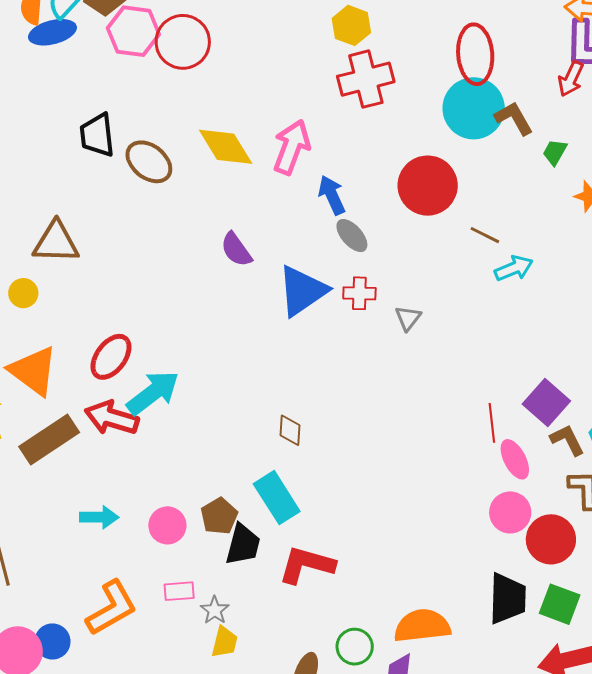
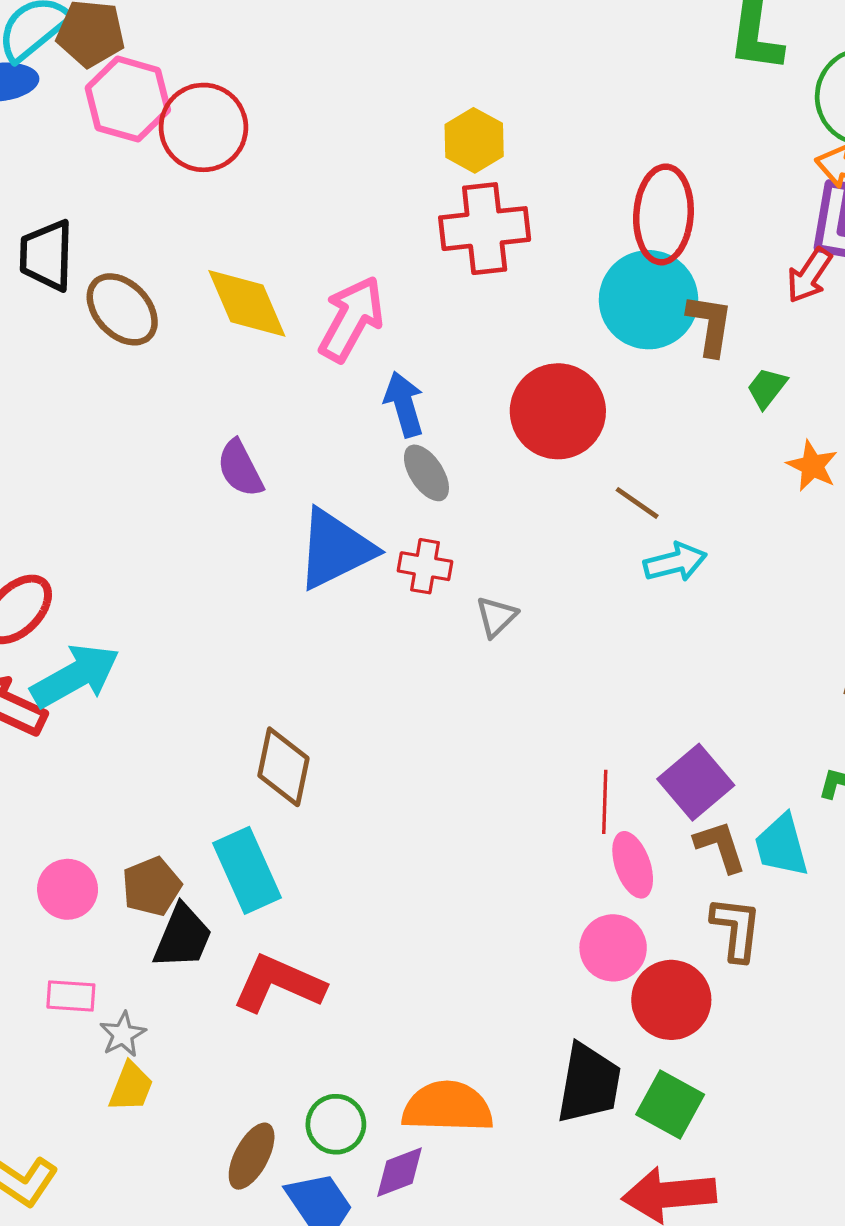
brown L-shape: (514, 118) -> (710, 325), turned 30
brown diamond: (290, 430) -> (283, 767), size x1.5

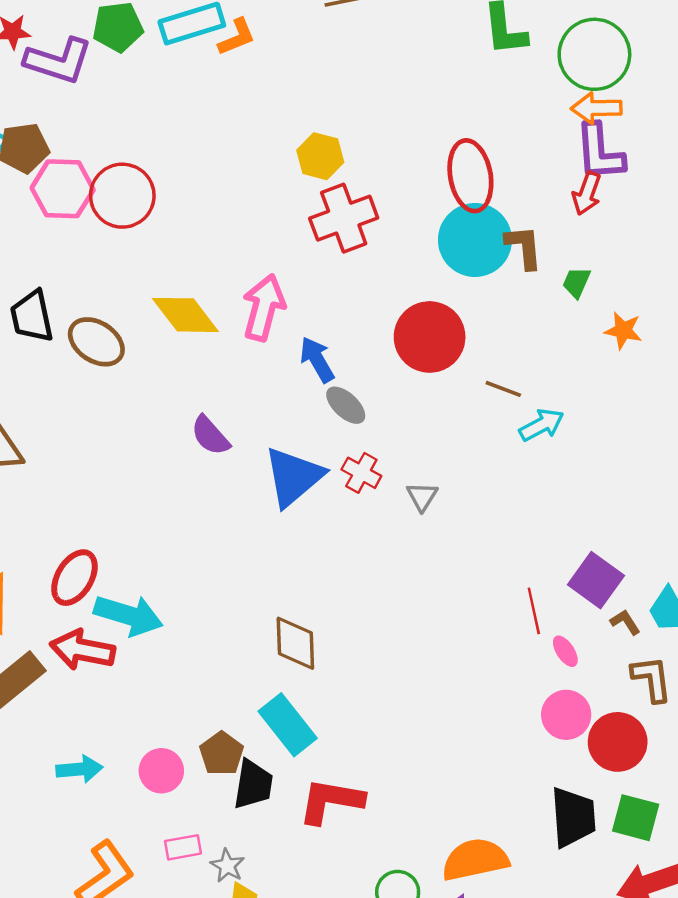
red cross: (425, 566) -> (361, 473), turned 33
cyan arrow: (75, 676) -> (128, 615), turned 60
brown L-shape: (720, 846) -> (625, 622), size x0.7
pink ellipse: (633, 865) -> (565, 651), size x0.7

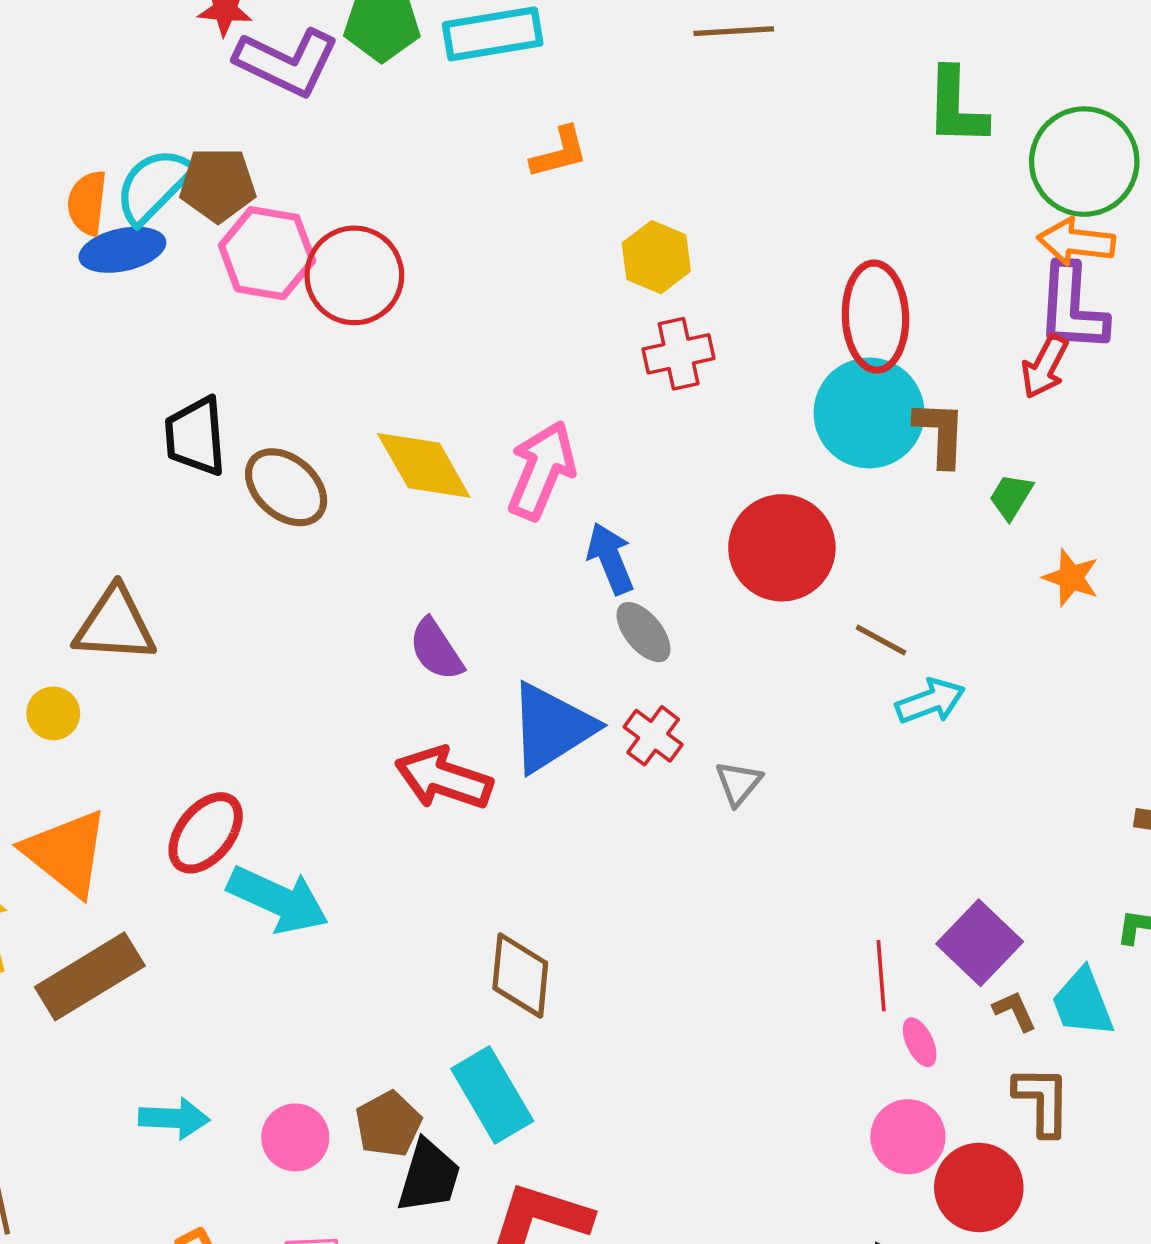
orange L-shape: (237, 37) -> (559, 153), moved
red cross: (344, 218) -> (679, 354), size x0.7
red arrow: (82, 650) -> (444, 778), moved

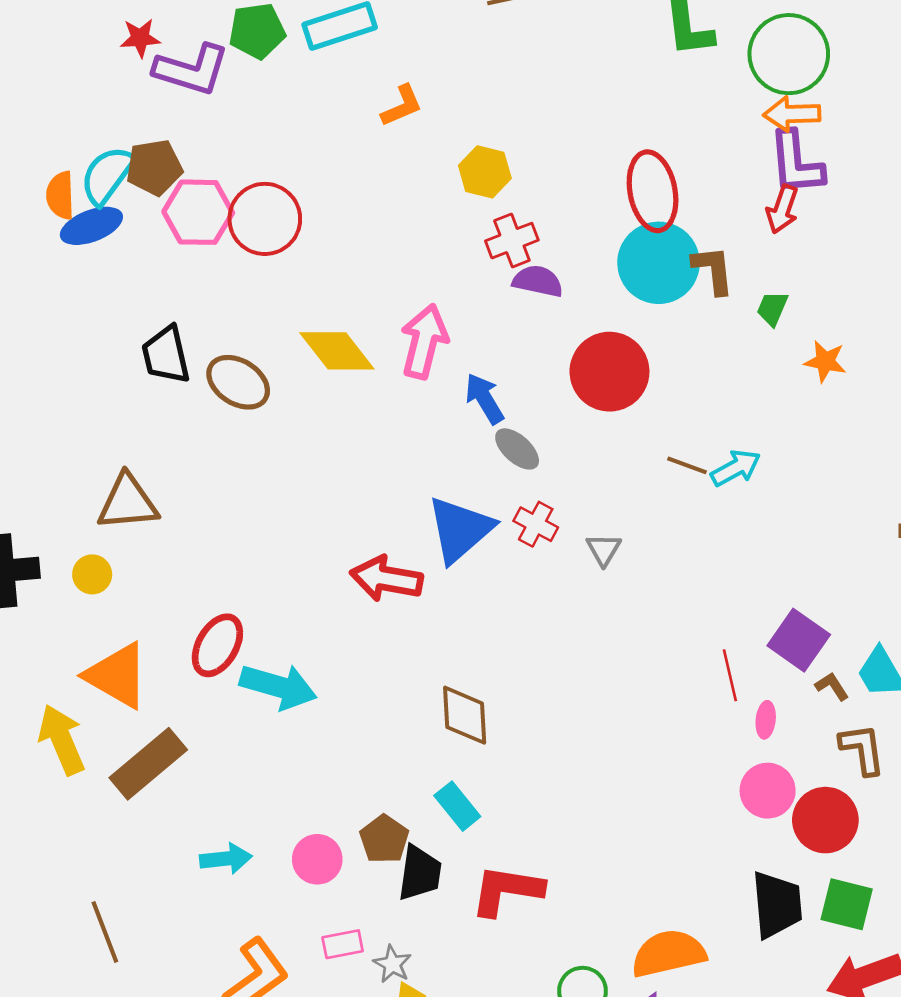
brown line: (881, 640) -> (687, 465), moved
purple semicircle: (436, 650) -> (538, 281), moved, turned 144
pink ellipse: (920, 1042) -> (766, 720), turned 40
cyan rectangle: (492, 1095) -> (457, 806), size x0.7

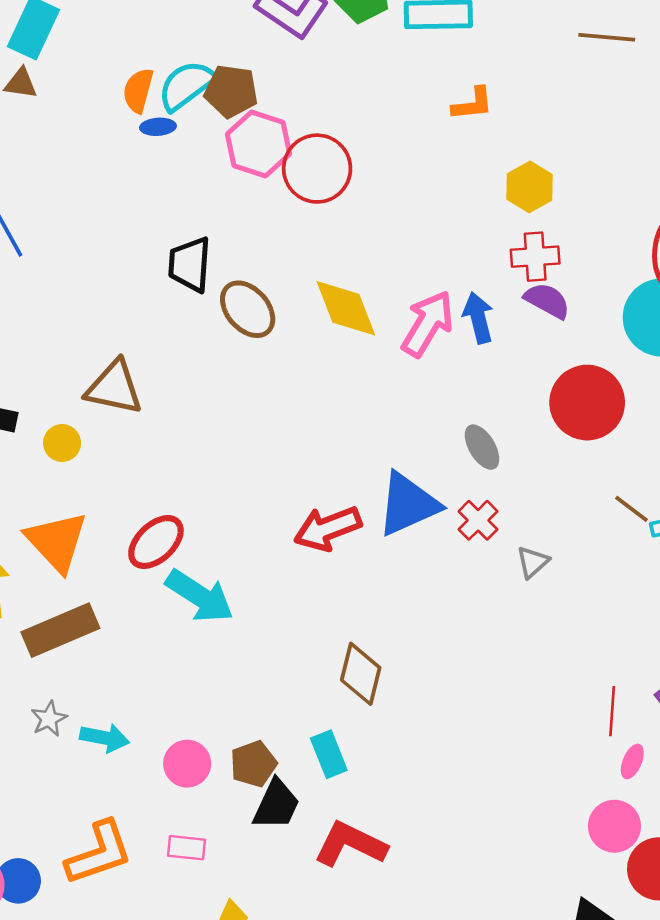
blue ellipse: (91, 226) -> (158, 127), size x0.6
blue arrow: (485, 399) -> (478, 318), moved
red arrow: (386, 579) -> (328, 528), turned -48
gray star: (392, 964) -> (49, 719), moved

